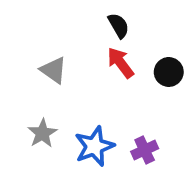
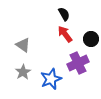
gray triangle: (54, 70) -> (23, 45), moved
purple cross: (145, 150) -> (78, 63), moved, size x1.5

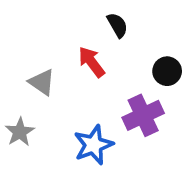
red arrow: (65, 34) -> (92, 62), moved
gray star: (23, 72) -> (20, 132), moved

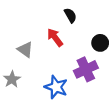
blue star: (93, 145) -> (56, 87), turned -30

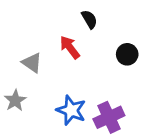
purple cross: (86, 69) -> (109, 117), moved

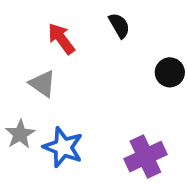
red arrow: (70, 47) -> (61, 39), moved
blue star: (71, 110) -> (63, 147), moved

